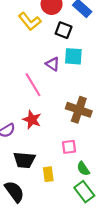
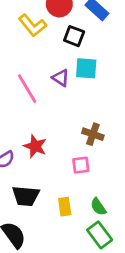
pink line: (33, 85) -> (27, 89), moved
brown cross: (79, 110) -> (93, 134), size x0.7
pink square: (69, 147) -> (81, 165), moved
yellow rectangle: (48, 174) -> (65, 207), moved

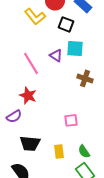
brown cross: (93, 134) -> (85, 78), moved
red star: (35, 146) -> (28, 95), moved

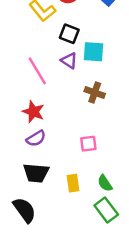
black square: (66, 24) -> (69, 34), moved
brown cross: (85, 78) -> (95, 93), moved
purple semicircle: (14, 116) -> (36, 138), moved

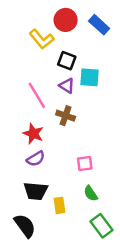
brown cross: (95, 93) -> (66, 116), moved
yellow rectangle: (73, 183) -> (60, 205), moved
green semicircle: (105, 183) -> (91, 193), moved

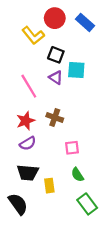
brown cross: (66, 116) -> (55, 117), moved
red star: (33, 134) -> (26, 121), turned 30

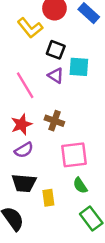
pink square: (72, 148) -> (74, 155), size x1.6

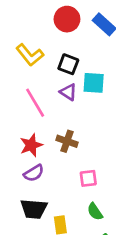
yellow L-shape: (30, 28) -> (30, 55), moved
pink square: (74, 155) -> (88, 178), size x0.6

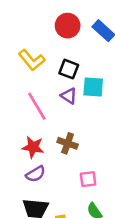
red star: (31, 145) -> (33, 147), turned 30

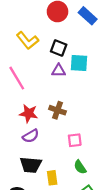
purple triangle: (69, 96) -> (59, 71), turned -32
pink line: (37, 106) -> (17, 78), moved

